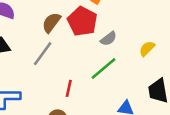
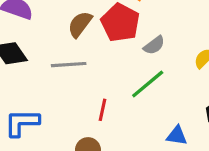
gray line: (43, 54) -> (69, 65), turned 50

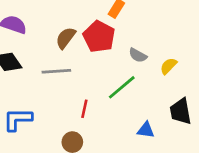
gray semicircle: (154, 45) -> (138, 55), moved, turned 66

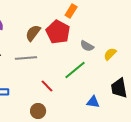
red line: (84, 109) -> (47, 86), turned -56

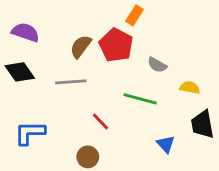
yellow semicircle: (110, 54) -> (190, 88), moved, turned 56
green line: (75, 70) -> (140, 99), turned 55
blue triangle: (93, 102) -> (166, 144), turned 40

